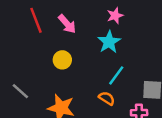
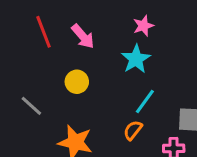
gray line: (20, 91) -> (31, 106), moved
orange semicircle: (107, 98) -> (133, 130), turned -84

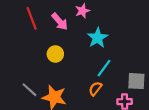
pink star: (143, 26) -> (82, 11), moved
gray line: (31, 106) -> (29, 90), moved

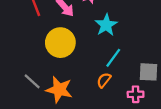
yellow circle: (55, 54) -> (60, 43), size x1.6

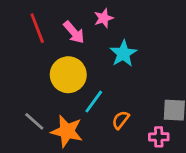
cyan line: (113, 58) -> (94, 102), moved

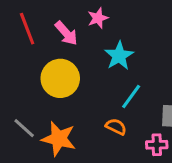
cyan line: (94, 102) -> (131, 96), moved
orange semicircle: (121, 120) -> (116, 127), turned 78

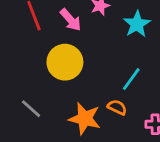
cyan star: (119, 56) -> (137, 24), moved
orange star: (59, 139) -> (85, 119), moved

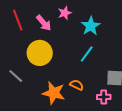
cyan line: (131, 79) -> (87, 54), moved
gray line: (31, 109) -> (16, 76), moved

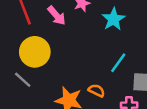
yellow circle: (40, 53) -> (35, 52), moved
cyan line: (87, 54) -> (118, 63), moved

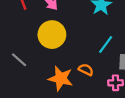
yellow circle: (35, 52) -> (52, 35), moved

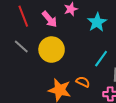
gray line: (19, 60) -> (21, 46), moved

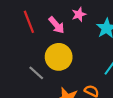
gray line: (21, 46) -> (36, 73), moved

